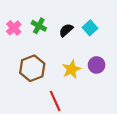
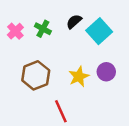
cyan square: (90, 28) -> (99, 31), size x1.5
black semicircle: (66, 30) -> (74, 22), moved

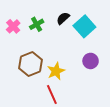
green cross: (43, 29) -> (37, 24), turned 32
yellow star: (79, 77) -> (56, 71), moved

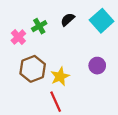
pink cross: (13, 26) -> (18, 37), moved
cyan square: (84, 26) -> (102, 21), moved

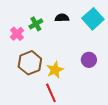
black semicircle: (68, 20) -> (62, 18), turned 40

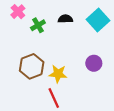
pink cross: (17, 34) -> (18, 12), moved
yellow star: (55, 70) -> (58, 74), turned 30

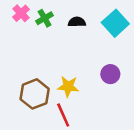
green cross: (38, 25) -> (45, 18), moved
brown hexagon: (32, 66) -> (35, 94), moved

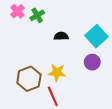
black semicircle: (77, 22) -> (61, 36), moved
cyan square: (115, 23) -> (96, 36), moved

